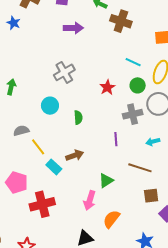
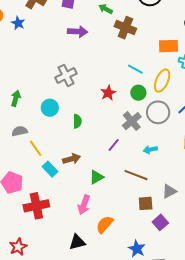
green arrow: (11, 87) -> (16, 98), moved
gray cross: (133, 114) -> (132, 121), turned -30
purple line: (116, 139) -> (114, 145), turned 40
green triangle: (106, 181) -> (96, 177), moved

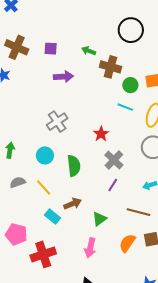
green circle: (138, 93) -> (130, 85), moved
green semicircle: (77, 121) -> (74, 166), size x1.5
gray cross: (132, 121) -> (114, 160), moved
yellow line: (36, 148) -> (44, 187), moved
orange semicircle: (105, 225) -> (127, 243), moved

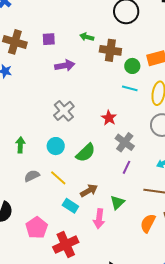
green semicircle: (74, 166) -> (86, 153), turned 60
pink pentagon: (16, 234) -> (37, 228), turned 30
pink arrow: (90, 248) -> (99, 219), moved

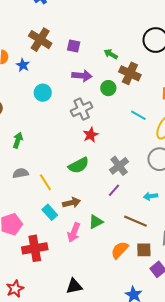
green circle: (132, 66) -> (108, 88), moved
gray cross: (64, 111) -> (82, 109), moved
red star: (109, 118) -> (91, 135), moved
cyan circle: (56, 146) -> (43, 93), moved

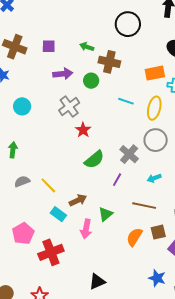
cyan circle: (43, 93) -> (22, 106), moved
green semicircle: (79, 165) -> (94, 160), moved
gray cross: (119, 166) -> (129, 154), moved

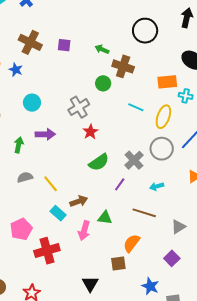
purple arrow: (63, 74) -> (45, 134), moved
green triangle: (105, 214) -> (105, 218), turned 42
brown square: (158, 232) -> (118, 263), moved
black triangle: (97, 282) -> (90, 284), turned -42

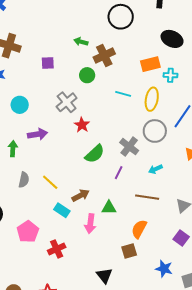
purple square: (64, 45) -> (48, 63), moved
brown cross: (123, 66) -> (104, 55), turned -35
gray semicircle: (25, 177) -> (24, 180), turned 126
red cross: (47, 251) -> (57, 249), size x0.7

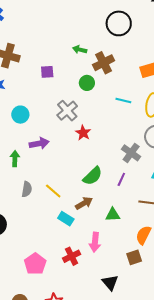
green semicircle: (95, 154) -> (93, 176), moved
pink arrow: (90, 224) -> (95, 242), moved
pink pentagon: (28, 232) -> (35, 264), moved
red cross: (57, 249) -> (72, 256), moved

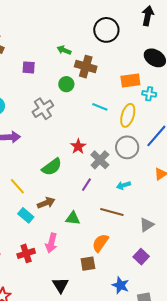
brown cross: (104, 63) -> (86, 67), turned 35
red star: (83, 133) -> (78, 146), moved
green semicircle: (93, 176) -> (52, 167), moved

